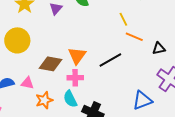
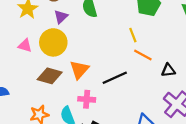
yellow circle: (17, 40) -> (53, 42), moved
pink cross: (75, 78) -> (87, 99), moved
pink triangle: (27, 83) -> (25, 46), moved

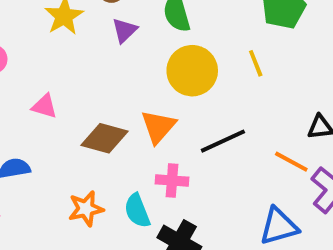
yellow circle: (53, 42) -> (192, 71), moved
pink triangle: (25, 46) -> (45, 106), moved
orange line: (143, 55) -> (291, 162), moved

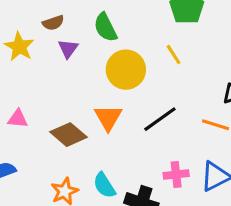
brown diamond: (104, 138) -> (69, 135), turned 36
pink cross: (172, 181) -> (176, 174), moved

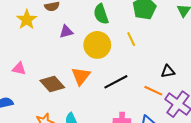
green semicircle: (105, 27) -> (101, 14), moved
purple triangle: (68, 49) -> (66, 32), moved, turned 32

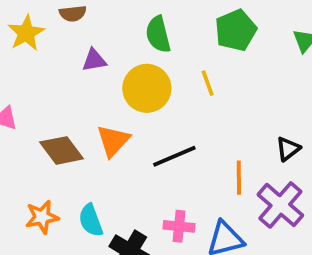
black triangle: (168, 71) -> (288, 149), moved, turned -32
orange line: (153, 91) -> (239, 178), turned 60

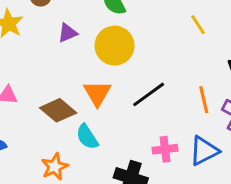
yellow line: (208, 83) -> (198, 25), moved
cyan semicircle: (91, 220) -> (87, 137), moved

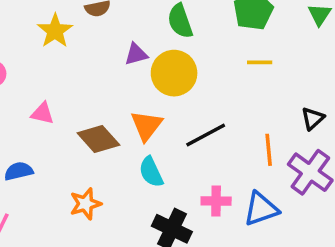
yellow line: (198, 25) -> (260, 62), moved, turned -65
purple triangle: (68, 33) -> (136, 54), moved
cyan semicircle: (87, 137) -> (151, 172), moved

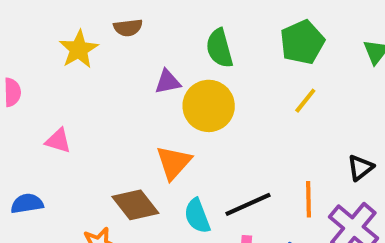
yellow line: (260, 62) -> (305, 101), turned -55
black line: (206, 135) -> (248, 204), moved
brown diamond: (98, 139) -> (135, 205), moved
cyan semicircle: (151, 172) -> (197, 216), moved

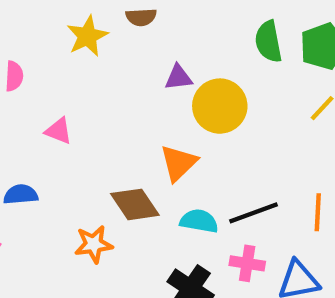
green semicircle: (219, 48) -> (268, 42), moved
cyan semicircle: (197, 216) -> (199, 221), turned 117

